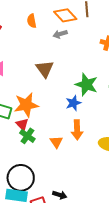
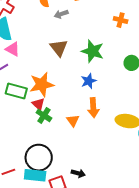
gray arrow: (60, 34) -> (61, 14), moved
green star: (86, 85) -> (93, 51), moved

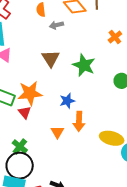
orange cross: (121, 20) -> (115, 37), turned 32
blue star: (89, 81) -> (67, 101), moved
green cross: (44, 115) -> (20, 147), moved

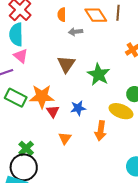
red triangle: (25, 112) -> (53, 111), moved
orange arrow: (79, 121) -> (101, 131), moved
yellow ellipse: (112, 138) -> (121, 111), moved

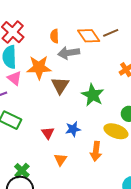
brown line: (118, 13) -> (111, 33), turned 63
gray arrow: (76, 32) -> (69, 53), size x1.5
orange star: (42, 96) -> (39, 67), moved

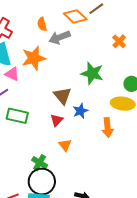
brown triangle: (60, 85) -> (63, 96), moved
red triangle: (48, 133) -> (57, 120), turned 32
orange triangle: (60, 160) -> (65, 145), moved

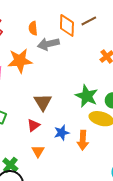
orange diamond: (75, 16) -> (67, 25), turned 40
green star: (92, 73) -> (87, 96), moved
blue star: (80, 111) -> (62, 133), moved

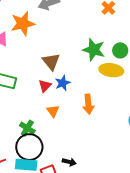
blue star: (62, 133) -> (63, 83), moved
orange arrow: (83, 140) -> (88, 104), moved

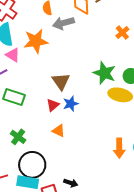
orange arrow: (88, 104) -> (119, 148), moved
orange triangle: (53, 111) -> (59, 131), turned -32
green cross: (27, 128) -> (18, 137), moved

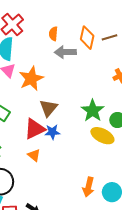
orange star: (36, 41) -> (31, 79), moved, turned -30
red triangle: (53, 105) -> (35, 129), size x1.6

